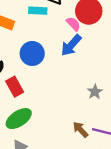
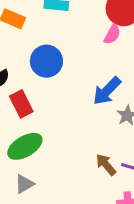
pink semicircle: (73, 24) -> (112, 34), moved, turned 70
blue arrow: (71, 45) -> (107, 91), moved

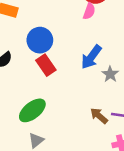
red rectangle: (21, 104) -> (46, 65), moved

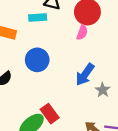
red rectangle: (46, 65) -> (50, 114), moved

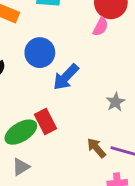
blue arrow: (85, 74) -> (66, 77), moved

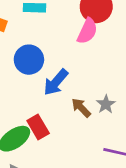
pink semicircle: (101, 27) -> (87, 31), size x1.4
brown arrow: (96, 148) -> (81, 108), moved

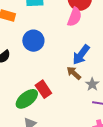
blue arrow: (56, 82) -> (81, 55), moved
gray star: (106, 104) -> (92, 84), moved

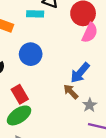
pink semicircle: (75, 17) -> (90, 33), moved
red rectangle: (43, 89) -> (20, 94), moved

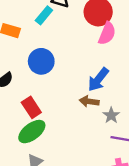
cyan rectangle: (35, 14) -> (44, 15), turned -49
brown arrow: (71, 92) -> (89, 101), turned -35

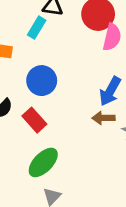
red rectangle: (31, 107) -> (34, 120), moved

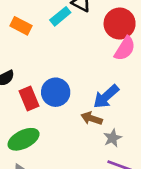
blue circle: (42, 81) -> (56, 92), moved

